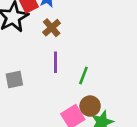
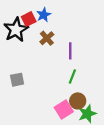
purple line: (56, 62) -> (70, 51), moved

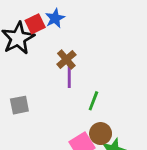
brown cross: (47, 38) -> (66, 60), moved
purple line: (70, 51) -> (69, 77), moved

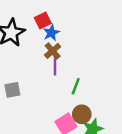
blue star: (55, 18) -> (51, 33), moved
red square: (35, 24) -> (43, 21), moved

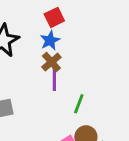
red square: (43, 21) -> (54, 17), moved

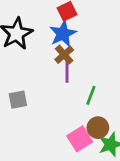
blue star: (50, 40) -> (63, 34), size x1.4

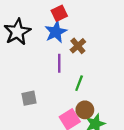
brown cross: (64, 55) -> (78, 46), moved
gray square: (18, 100) -> (29, 98), moved

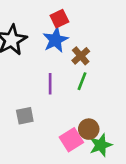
purple line: (59, 63) -> (50, 84), moved
green line: (79, 83) -> (82, 81), moved

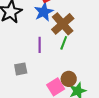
brown cross: (81, 56) -> (63, 24), size x1.6

